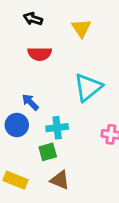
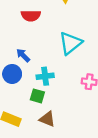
green square: (48, 152) -> (37, 96), turned 32

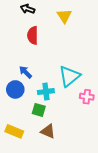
red semicircle: (31, 16) -> (33, 35), turned 90
cyan triangle: (70, 43) -> (69, 76), moved

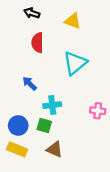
yellow triangle: (64, 16) -> (73, 21), turned -35
cyan triangle: (69, 76) -> (75, 63), moved
blue circle: (15, 89) -> (18, 125), moved

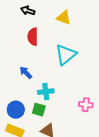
pink cross: (98, 111) -> (86, 105), moved

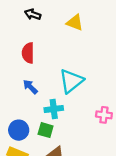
red semicircle: (33, 37) -> (28, 53), moved
cyan triangle: (66, 55) -> (71, 81), moved
pink cross: (86, 105) -> (104, 115), moved

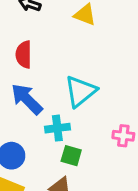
blue arrow: (30, 87) -> (27, 99), size x1.6
green square: (46, 130) -> (71, 156), moved

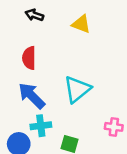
cyan cross: (57, 128) -> (41, 126), moved

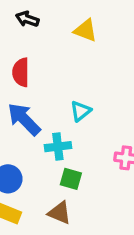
cyan triangle: (77, 89) -> (81, 111), size x0.6
cyan cross: (41, 126) -> (58, 147), moved

